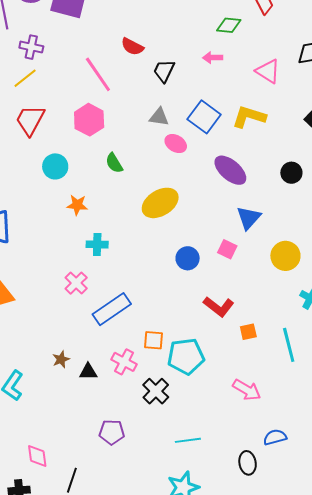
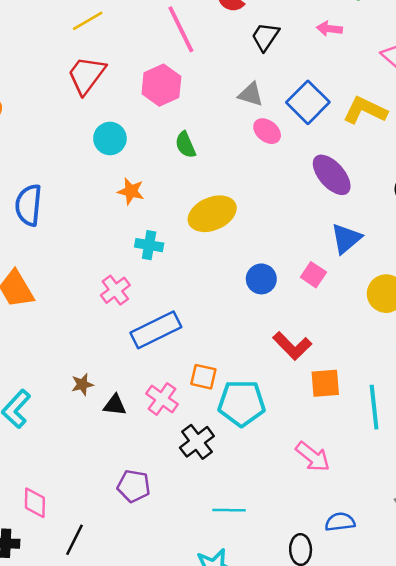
yellow ellipse: (160, 203) -> (212, 214), moved
orange square: (248, 332) -> (325, 383), size x1.4

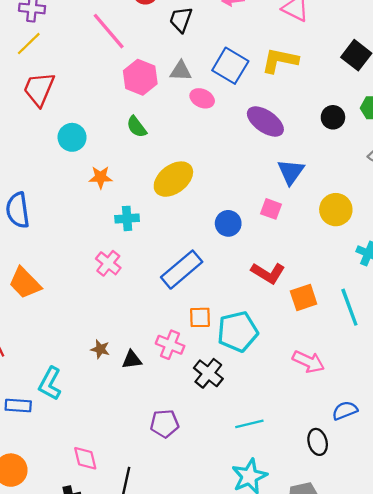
pink hexagon: (161, 85) -> (140, 77), moved
blue rectangle: (156, 330) -> (182, 270), moved
brown star: (82, 384) -> (100, 349), turned -30

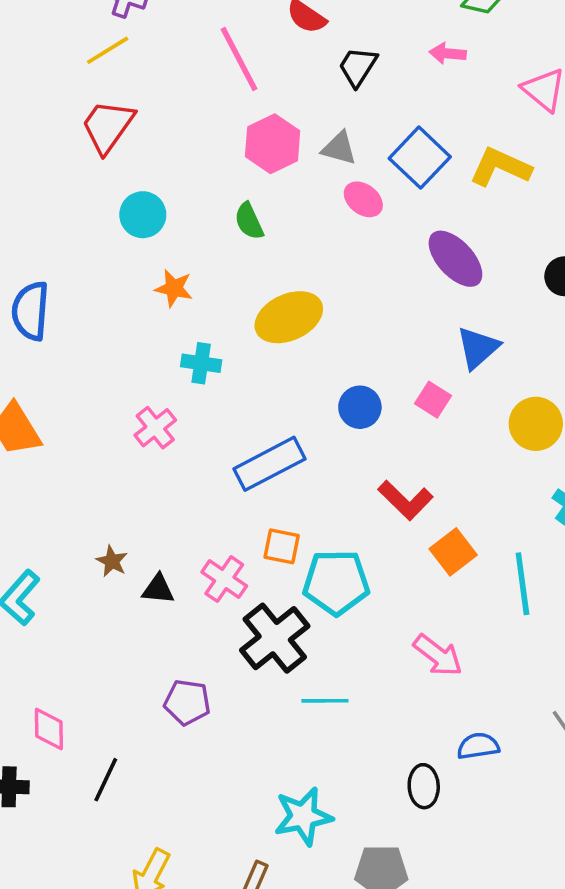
orange square: (304, 297) -> (453, 552), turned -32
black cross: (208, 373) -> (275, 638), size x1.4
cyan line: (249, 424) -> (325, 701), moved

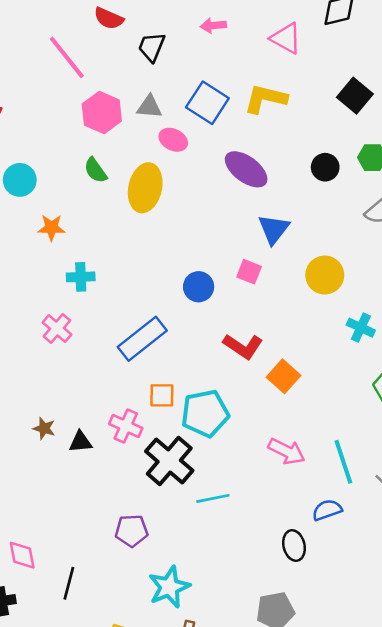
yellow ellipse: (289, 317) -> (145, 188), moved, turned -42
cyan line: (522, 584) -> (343, 462), moved
purple pentagon: (187, 702) -> (132, 531), moved
cyan star: (303, 816) -> (169, 587), moved

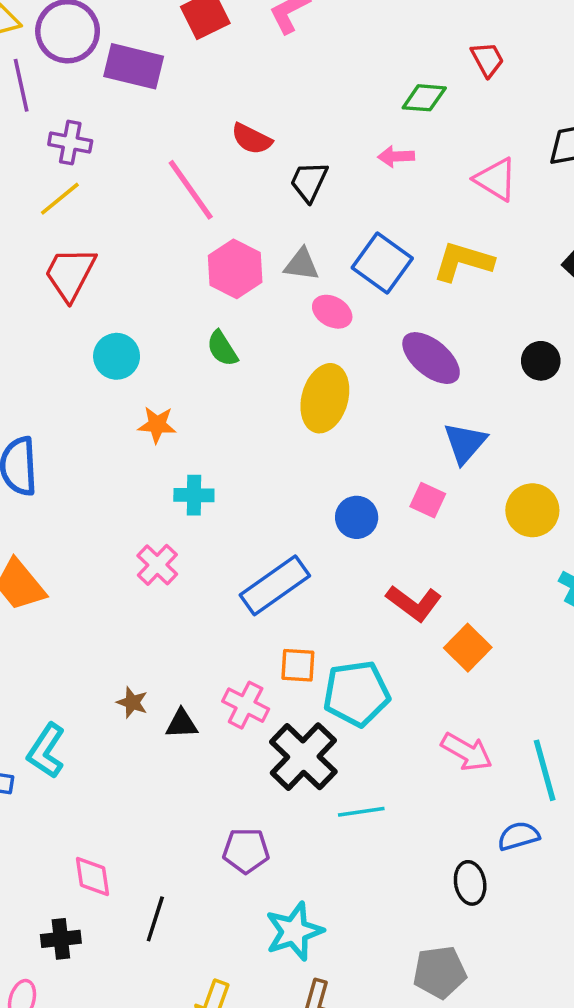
yellow ellipse: (145, 188) -> (325, 398), moved

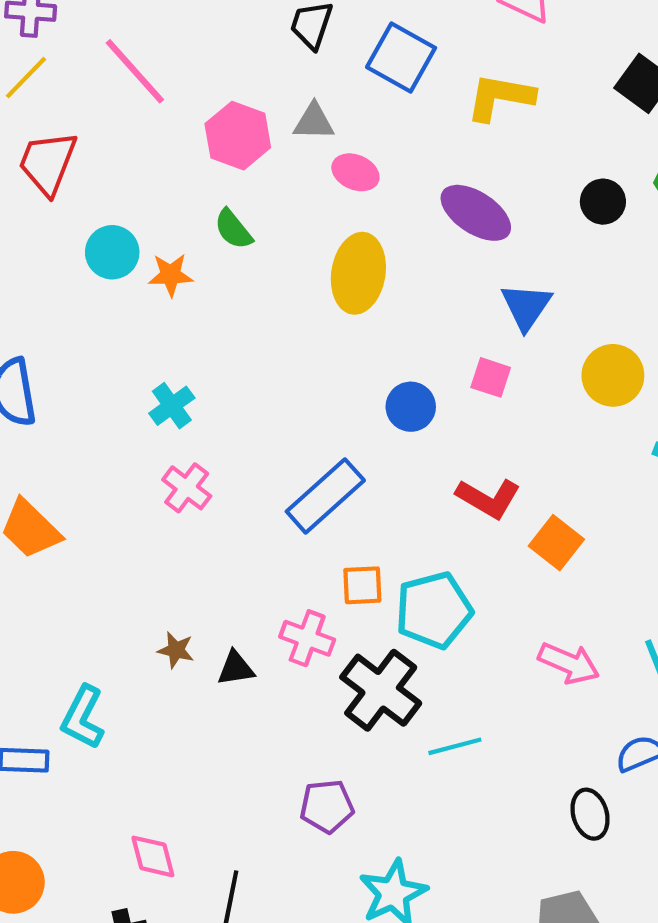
pink line: (191, 190) -> (135, 71), moved
blue square: (382, 263) -> (401, 58), moved
orange star: (157, 425) -> (171, 275), moved
cyan cross: (194, 495) -> (172, 406), moved, turned -30

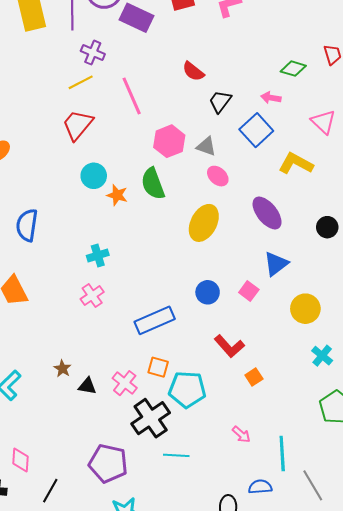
green semicircle: (233, 229) -> (153, 184), size x1.5
orange square: (556, 543) -> (254, 377), size x0.7
pink arrow: (569, 663) -> (241, 434), size x0.7
purple pentagon: (327, 806) -> (108, 463), size x1.5

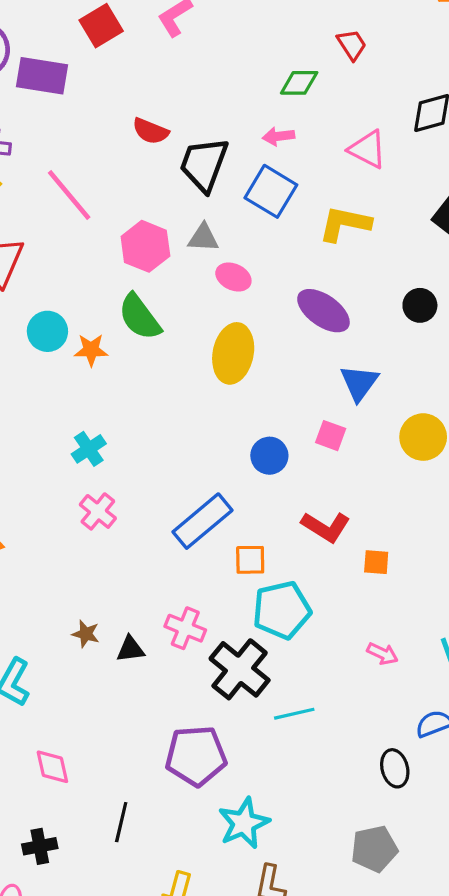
black trapezoid: (220, 102) -> (204, 164), size x1.5
orange square: (158, 367) -> (250, 560), moved
orange square: (254, 377) -> (376, 562), turned -36
pink diamond: (20, 460) -> (52, 767), moved

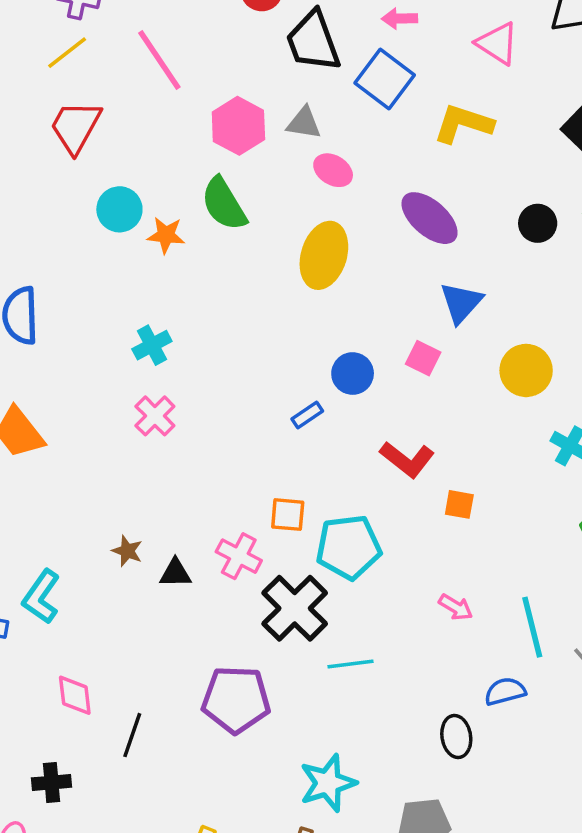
black trapezoid: (204, 164) -> (313, 41), turned -46
blue rectangle: (203, 521) -> (307, 415), moved, size x0.5
orange square: (250, 560) -> (288, 515), moved
black line: (121, 822) -> (132, 735), moved
cyan star: (244, 823) -> (328, 783), moved

